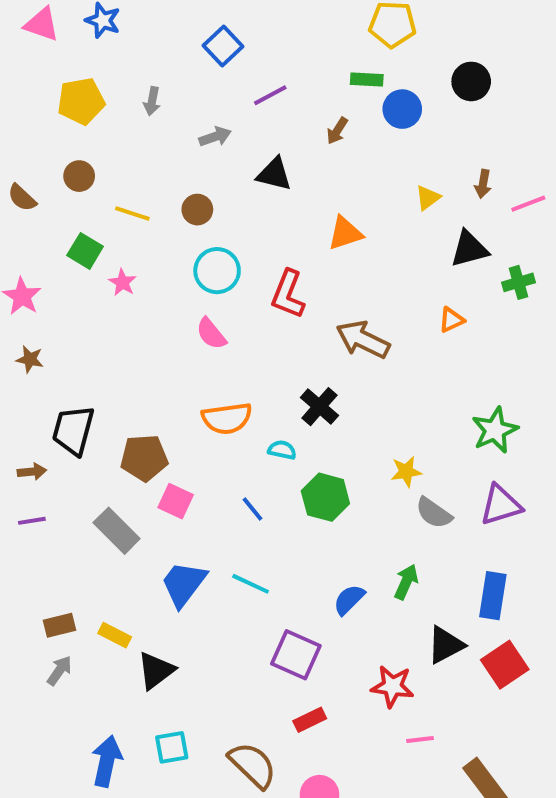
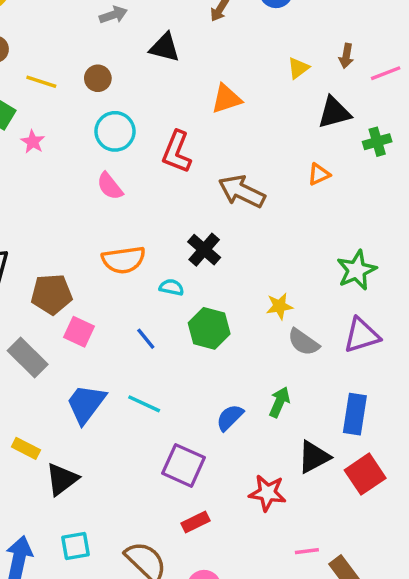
pink line: (420, 739) -> (307, 551), moved

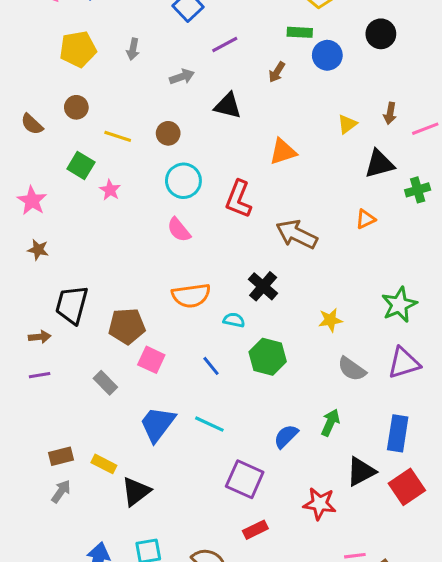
yellow star: (279, 306) -> (330, 320), moved
gray rectangle: (28, 358) -> (105, 383), size x0.7

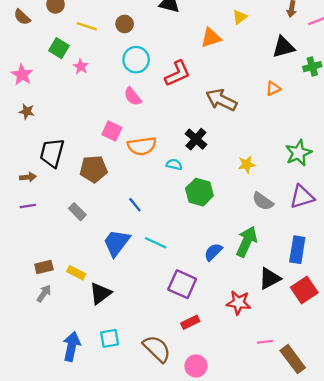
yellow triangle: (347, 124) -> (240, 17), moved
red L-shape: (239, 199) -> (178, 73), turned -136
pink square: (151, 360) -> (112, 131), moved
blue line: (211, 366) -> (135, 205), moved
green arrow: (330, 423) -> (247, 242), size x1.5

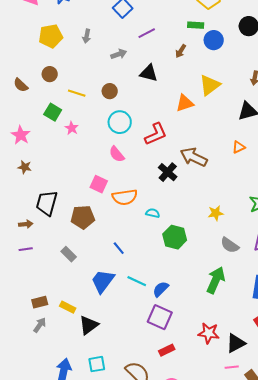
yellow triangle: (240, 17) -> (210, 85), size x1.6
black cross: (196, 139) -> (168, 172), moved
blue semicircle: (213, 252) -> (161, 289), moved
black triangle: (270, 278) -> (236, 343), moved

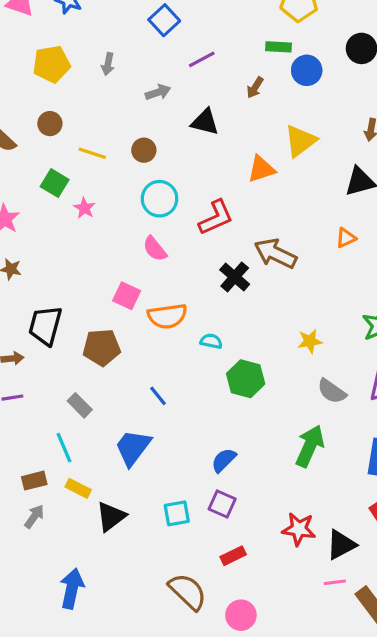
cyan line: (137, 281) -> (64, 448), moved, turned 42
purple square: (160, 317) -> (222, 504), size x0.7
cyan square: (97, 364) -> (177, 513), moved

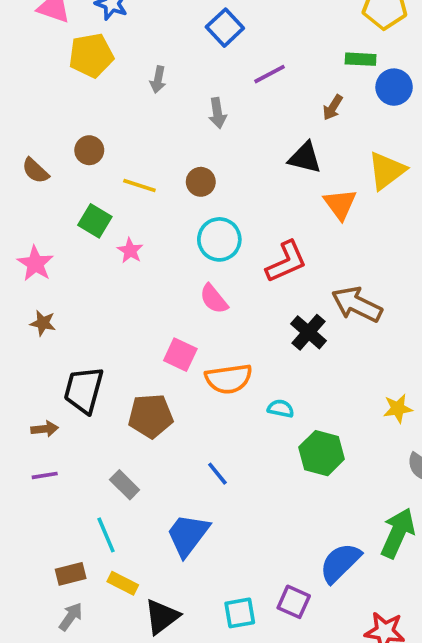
yellow pentagon: (51, 64) -> (91, 55), moved
gray arrow: (158, 92) -> (217, 113), turned 100
black triangle: (205, 122) -> (305, 158), moved
orange triangle: (261, 169) -> (340, 204), turned -48
blue semicircle: (224, 460) -> (340, 563), moved, size x1.4

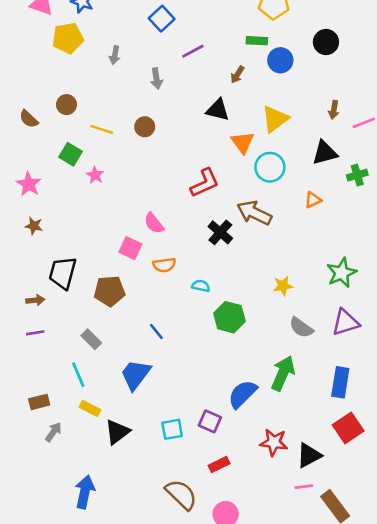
cyan circle: (219, 239) -> (270, 167), moved
pink semicircle: (214, 299) -> (154, 223), moved
orange semicircle: (229, 379) -> (164, 265), size x0.7
brown rectangle: (71, 574) -> (39, 402), moved

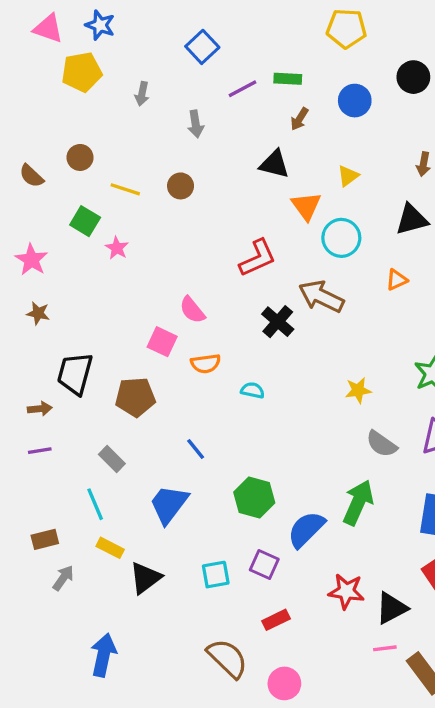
green rectangle: (257, 41) -> (288, 79), moved
yellow triangle: (275, 119) -> (348, 176), size x0.6
green hexagon: (229, 317) -> (254, 498), moved

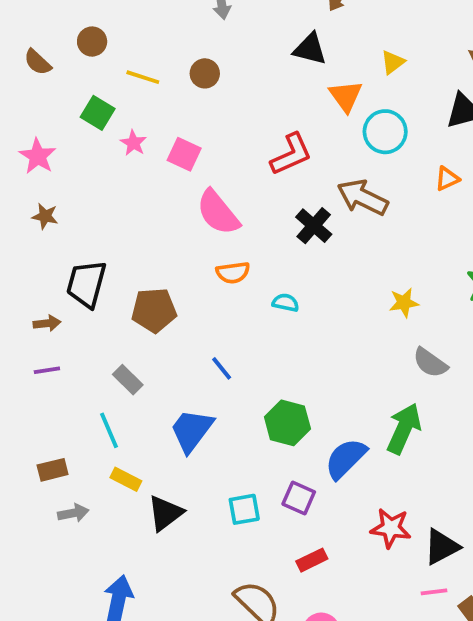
pink semicircle: (192, 310) -> (218, 212), size x1.5
pink square: (162, 342) -> (184, 154), moved
gray arrow: (63, 578) -> (73, 513), turned 44

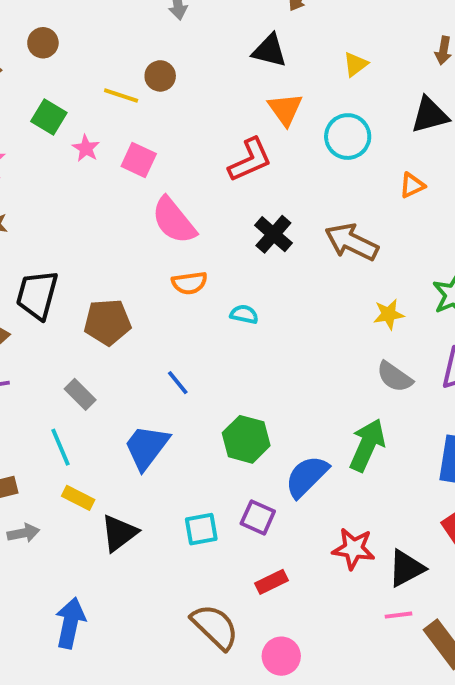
yellow line: (143, 77) -> (121, 96), moved
orange triangle: (346, 96) -> (285, 109), moved
brown arrow: (363, 197) -> (352, 242), moved
yellow star: (404, 303) -> (389, 314), moved

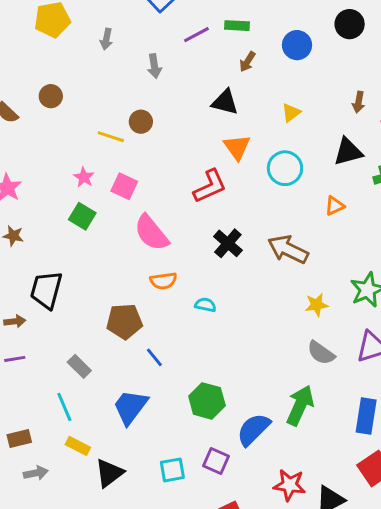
green square: (49, 117) -> (82, 216), moved
brown pentagon: (107, 322) -> (124, 321), moved

